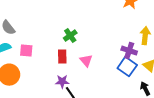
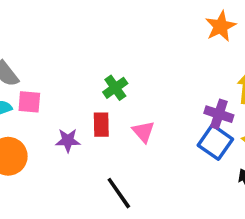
pink square: (26, 51) -> (29, 102), moved
purple star: (62, 82) -> (68, 140), moved

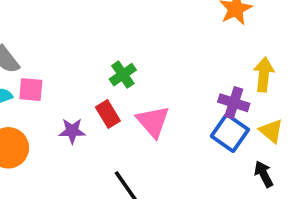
red rectangle: (101, 125) -> (108, 114), turned -30
pink triangle: (143, 132) -> (153, 122), size x1.4

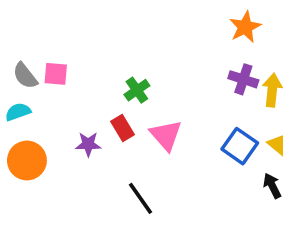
pink square: (31, 90) -> (56, 74), moved
purple cross: (234, 103) -> (243, 79), moved

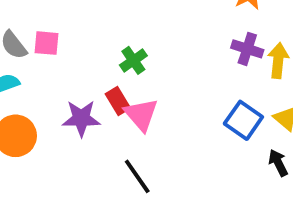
pink triangle: (166, 135) -> (141, 115), moved
purple star: (88, 144) -> (81, 118), size x1.4

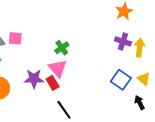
red rectangle: (118, 101) -> (53, 83), moved
pink triangle: (141, 115) -> (58, 68), moved

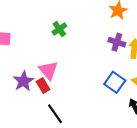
green cross: (62, 48) -> (59, 29), moved
purple star: (34, 79) -> (23, 81), turned -30

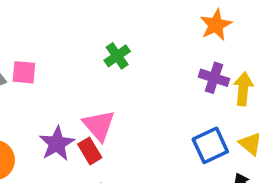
blue square: (115, 82) -> (210, 145), turned 30

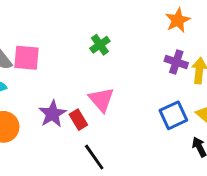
pink square: (24, 72) -> (27, 58), size x1.4
pink triangle: (99, 125) -> (101, 99), moved

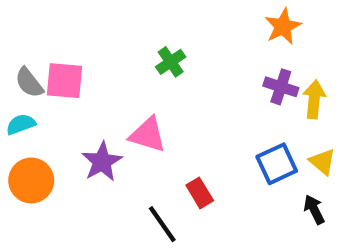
pink triangle: (101, 99) -> (148, 135), moved, turned -32
red rectangle: (78, 120) -> (200, 193), moved

